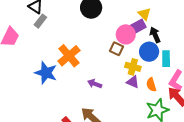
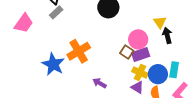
purple rectangle: (137, 27) -> (141, 55), moved
black arrow: (155, 35) -> (167, 35), moved
blue circle: (149, 52) -> (158, 74), moved

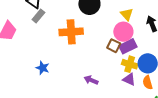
yellow triangle: (160, 22) -> (127, 14), moved
orange cross: (79, 51) -> (71, 32), moved, turned 35
blue star: (53, 64) -> (43, 68), size x0.6

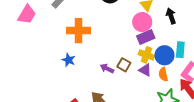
orange cross: (71, 32) -> (78, 31), moved
brown square: (114, 46) -> (124, 65), moved
blue star: (43, 68) -> (69, 60), moved

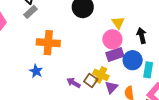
yellow cross: (146, 55) -> (101, 75), moved
blue circle: (165, 55) -> (133, 60), moved
purple triangle: (145, 70) -> (111, 87), turned 40

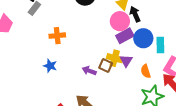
black arrow: (142, 36) -> (135, 14), moved
orange cross: (48, 43) -> (57, 36), size x0.7
purple triangle: (111, 87) -> (126, 61), moved

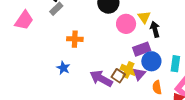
pink circle: (120, 21) -> (126, 24), moved
blue circle: (143, 38) -> (151, 61), moved
purple arrow: (89, 71) -> (101, 78), size x1.6

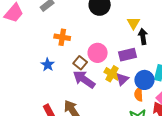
pink circle: (126, 24) -> (98, 53), moved
blue circle: (151, 61) -> (144, 80), moved
brown square: (118, 76) -> (80, 63), moved

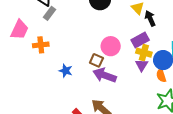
orange cross: (62, 37) -> (41, 45), moved
yellow cross: (112, 74) -> (144, 53), moved

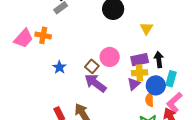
black arrow: (150, 18) -> (159, 60), moved
pink trapezoid: (19, 30) -> (23, 38), moved
yellow cross: (144, 53) -> (140, 73), turned -35

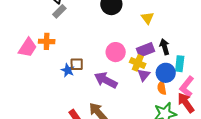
brown square: (92, 66) -> (77, 64), moved, turned -32
yellow cross: (140, 73) -> (138, 63), moved, turned 35

